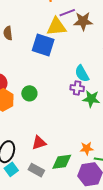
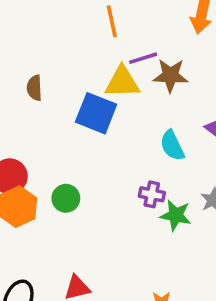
cyan semicircle: (82, 74) -> (172, 145), moved

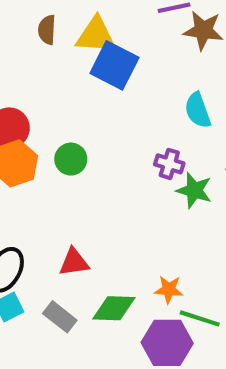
yellow triangle: (122, 82) -> (96, 35), moved

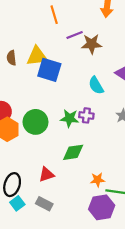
green circle: (71, 159) -> (35, 122), size x1.5
green star: (194, 190) -> (69, 118), moved
green diamond: (114, 308) -> (73, 152), moved

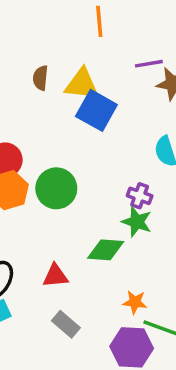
orange line: (54, 15) -> (99, 21), moved
green star: (69, 118) -> (137, 222), moved
gray rectangle: (44, 204) -> (66, 324), moved

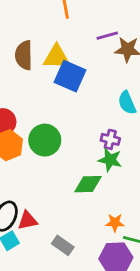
brown semicircle: (40, 78) -> (24, 55), size x1.5
red triangle: (55, 276) -> (28, 220), moved

